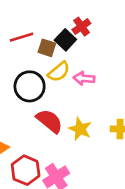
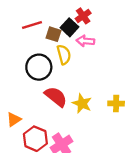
yellow semicircle: (59, 72) -> (64, 55), turned -66
pink arrow: (84, 78) -> (85, 41), moved

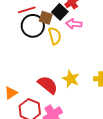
black circle: (39, 67) -> (33, 26), moved
red semicircle: (56, 97) -> (48, 85), moved

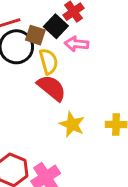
red semicircle: (48, 85) -> (52, 88), moved

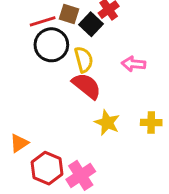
brown square: (35, 35) -> (69, 14), moved
pink arrow: (76, 44) -> (134, 64), moved

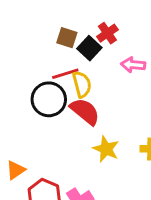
red line: (43, 21) -> (65, 74), moved
black circle: (51, 45) -> (49, 99), moved
pink arrow: (134, 64) -> (133, 65), moved

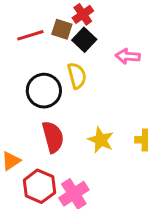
red cross: (107, 33) -> (83, 14), moved
red line: (65, 74) -> (30, 35), moved
red semicircle: (85, 111) -> (53, 137), moved, turned 36

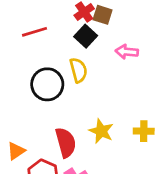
brown square: (62, 29) -> (103, 15), moved
red semicircle: (53, 137) -> (66, 143), moved

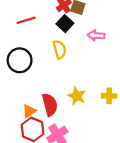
black circle: (47, 84) -> (20, 60), moved
orange triangle: (16, 151) -> (29, 111), moved

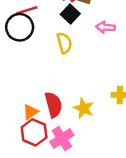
black circle: (20, 60) -> (20, 27), moved
yellow star: (77, 96) -> (84, 108), moved

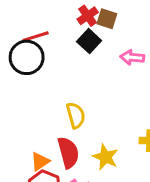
yellow semicircle: (64, 43) -> (76, 115), moved

